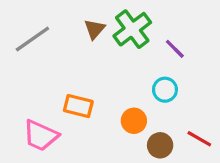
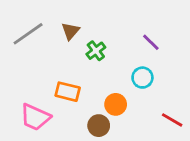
brown triangle: (95, 29) -> (70, 31), moved
green cross: (132, 29) -> (96, 51), moved, size x0.6
brown circle: (160, 145) -> (99, 126), moved

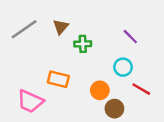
green cross: (96, 51) -> (83, 44), turned 35
red line: (172, 120) -> (141, 89), moved
brown circle: (99, 126) -> (114, 109), moved

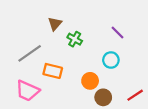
gray line: (24, 29) -> (30, 53), moved
green cross: (83, 44) -> (75, 39), turned 32
red line: (141, 89) -> (135, 95), moved, turned -63

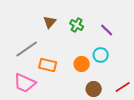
green cross: (75, 39) -> (77, 25), moved
orange circle: (90, 81) -> (82, 64), moved

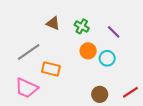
brown triangle: (50, 22) -> (53, 23), turned -48
orange circle: (82, 64) -> (88, 51), moved

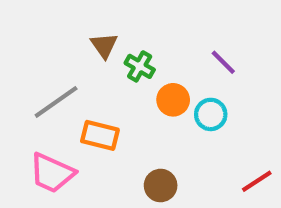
brown triangle: (53, 23) -> (104, 45), turned 32
green cross: (82, 26) -> (140, 66), moved
brown circle: (100, 94) -> (161, 186), moved

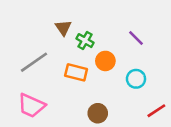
cyan circle: (211, 114) -> (136, 79), moved
orange rectangle: (100, 135) -> (76, 72), moved

